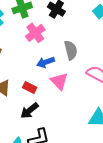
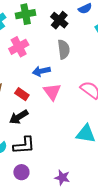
pink cross: (35, 33) -> (19, 47), moved
gray semicircle: (71, 50) -> (64, 49), moved

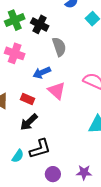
black cross: (59, 20) -> (40, 24), moved
pink cross: (19, 47) -> (15, 53), turned -30
purple circle: (21, 172) -> (53, 174), moved

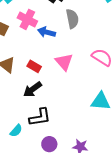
blue arrow: (42, 73) -> (47, 32), moved, turned 30
cyan semicircle: (18, 156) -> (16, 131), moved

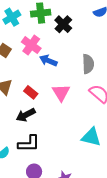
gray semicircle: (72, 19) -> (88, 64), moved

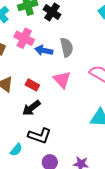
gray semicircle: (88, 64) -> (67, 47), moved
black L-shape: (29, 144) -> (40, 136), turned 30

